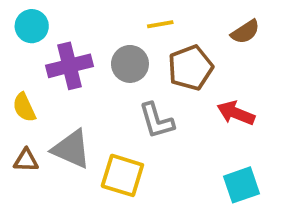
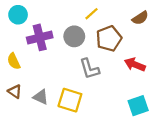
yellow line: (160, 24) -> (92, 14), turned -32
gray triangle: (71, 149) -> (41, 97), moved, size x0.7
brown triangle: (26, 160) -> (15, 92), turned 32

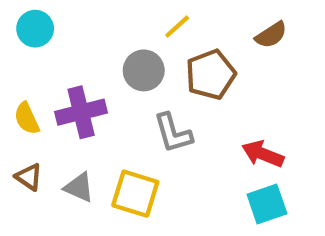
purple cross: (40, 37) -> (81, 112), moved
red arrow: (135, 64) -> (263, 154), moved

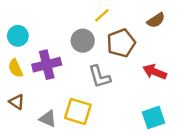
cyan circle: (35, 29) -> (18, 36), moved
red arrow: (263, 154) -> (155, 72), moved
gray triangle: (79, 187) -> (48, 119), moved

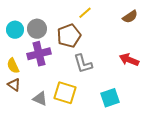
gray circle: (83, 41) -> (37, 29), moved
brown pentagon: (121, 43) -> (69, 36), moved
yellow semicircle: (15, 68) -> (13, 66), moved
cyan square: (154, 117) -> (110, 98), moved

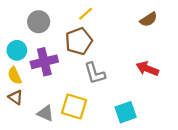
yellow line: (85, 13) -> (86, 14), moved
gray circle: (37, 29) -> (39, 22), moved
cyan circle: (15, 30) -> (17, 50), moved

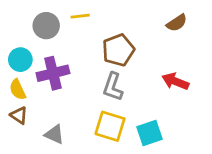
yellow line: (86, 14) -> (80, 16), moved, turned 35
brown pentagon: (79, 41) -> (118, 50), moved
gray L-shape: (95, 73) -> (113, 87), turned 35
yellow square: (74, 106) -> (110, 126), moved

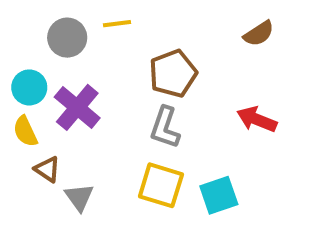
purple cross: (53, 73) -> (77, 107), turned -36
brown triangle: (19, 115) -> (47, 169), moved
gray triangle: (54, 134) -> (79, 197), turned 30

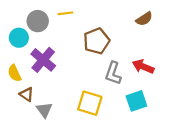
cyan circle: (29, 87) -> (19, 38), moved
gray L-shape: (165, 127) -> (113, 73), moved
cyan square: (219, 195) -> (136, 101), moved

